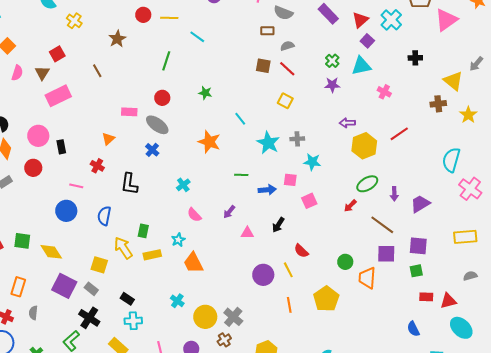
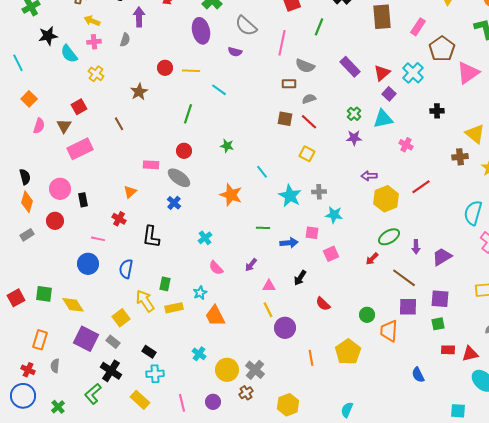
yellow square: (99, 265) -> (121, 318), turned 36
yellow line: (288, 270) -> (268, 310), moved
blue semicircle: (413, 329) -> (418, 375), moved

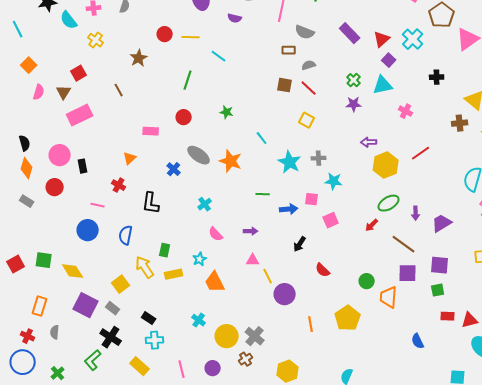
gray ellipse: (179, 178) -> (199, 155), moved
gray rectangle: (27, 235) -> (27, 201), turned 64
purple arrow: (251, 265) -> (251, 231), turned -128
pink triangle: (269, 286) -> (253, 260), moved

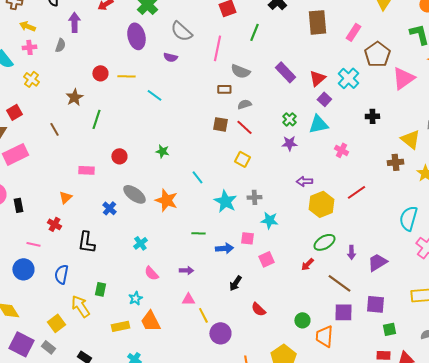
green line: (188, 80) -> (96, 119), moved
yellow rectangle: (174, 274) -> (120, 326), moved
green square: (438, 290) -> (389, 329), moved

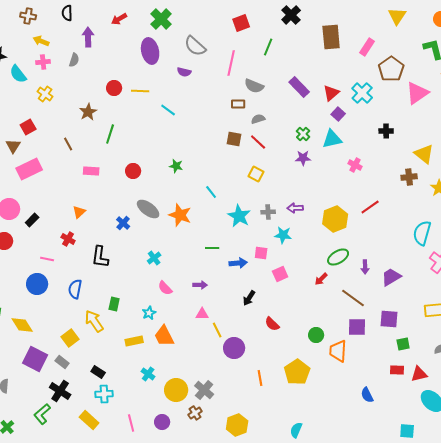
pink rectangle: (86, 170) -> (91, 171), moved
purple arrow: (304, 181) -> (295, 208), moved
black rectangle: (18, 205) -> (32, 220), turned 56

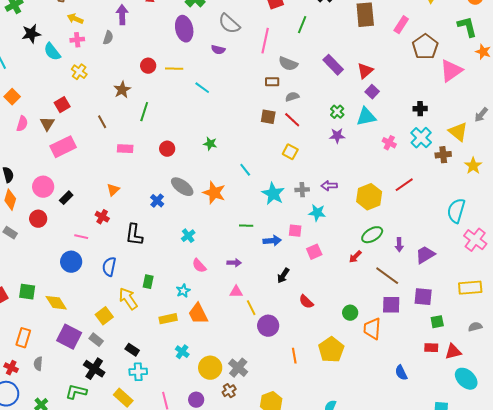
cyan cross: (362, 93) -> (421, 138), moved
green L-shape: (42, 414) -> (76, 392), turned 55

